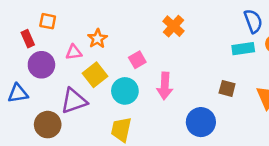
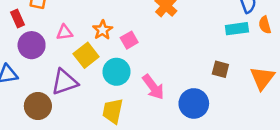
orange star: (98, 39) -> (103, 30), moved
pink arrow: (165, 86) -> (153, 87), moved, turned -40

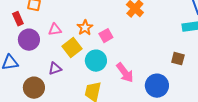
purple triangle: (65, 82) -> (55, 69), size x0.6

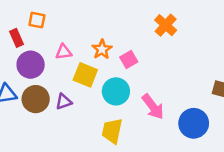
yellow square: (72, 48) -> (85, 75), turned -30
brown circle: (34, 88) -> (36, 99), moved

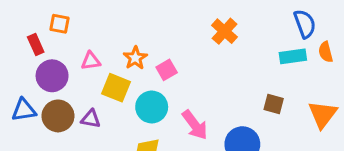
orange cross: (166, 25) -> (225, 31), moved
purple triangle: (64, 102) -> (91, 119), turned 30

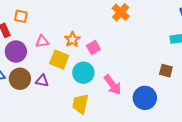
orange cross: (225, 31) -> (121, 12), moved

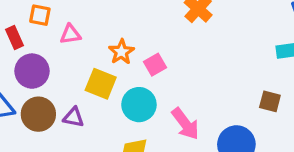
pink triangle: (42, 41) -> (70, 34), moved

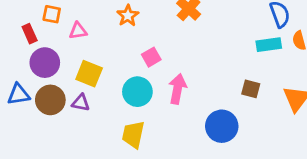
orange star: (121, 52) -> (128, 16), moved
yellow square: (101, 84) -> (89, 74), moved
pink arrow: (185, 124) -> (178, 89), moved, turned -132

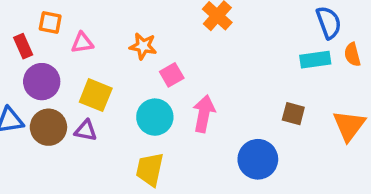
orange star: (128, 16) -> (143, 46), moved, turned -30

